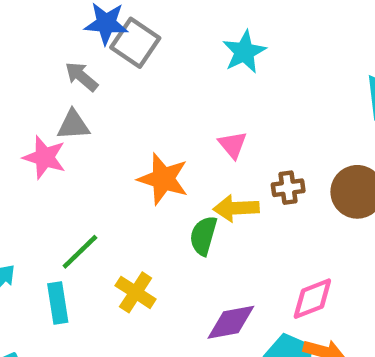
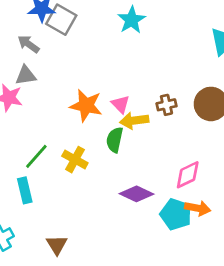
pink triangle: (233, 145) -> (121, 104), moved
yellow cross: (136, 292) -> (75, 160), moved
purple diamond: (231, 322) -> (137, 194), turned 40

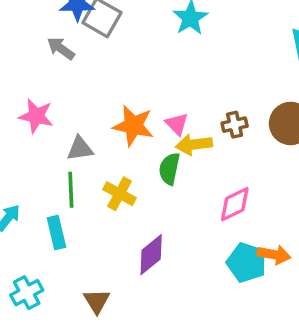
gray triangle: (26, 75) -> (80, 149), moved
green line: (36, 156) -> (71, 190), turned -44
pink diamond: (188, 175) -> (235, 204), moved
purple diamond: (137, 194) -> (151, 255), moved, turned -64

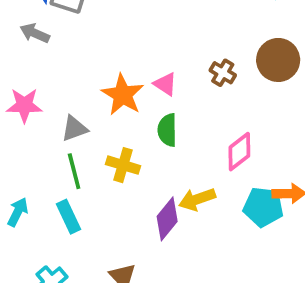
brown cross: (235, 125) -> (223, 73), turned -35
orange star: (133, 126) -> (123, 95), turned 30
yellow arrow: (194, 145) -> (197, 199), moved

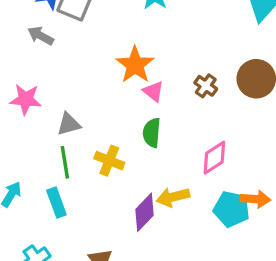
orange star: (123, 95) -> (135, 65), moved

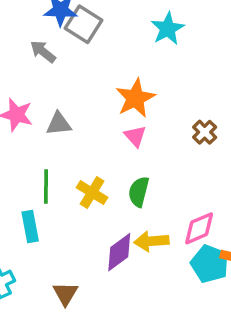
pink triangle: (153, 91) -> (135, 136), moved
gray triangle: (69, 124) -> (59, 124), moved
green semicircle: (152, 133) -> (139, 192), moved
pink diamond: (214, 158) -> (199, 228), moved

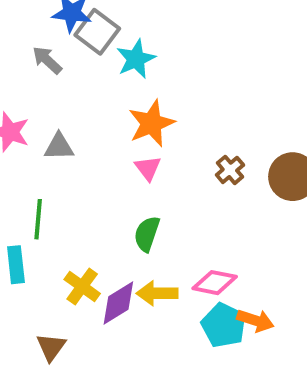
cyan star: (168, 29) -> (136, 59), moved
yellow cross: (92, 193) -> (82, 286), moved
pink diamond: (199, 228) -> (215, 283), turned 30

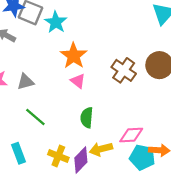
brown cross: (230, 170) -> (124, 70), size x1.5
green line: (38, 219) -> (35, 117), moved, turned -40

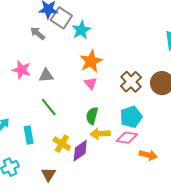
yellow arrow: (101, 149) -> (100, 134), moved
cyan pentagon: (142, 157) -> (131, 117), moved, turned 30

